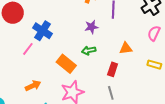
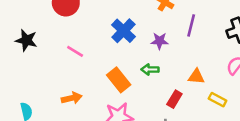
blue cross: (43, 31) -> (123, 31), moved
pink line: (28, 49) -> (75, 51), turned 72
yellow rectangle: (154, 65) -> (218, 100), moved

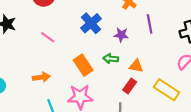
purple line: (191, 25) -> (150, 24), turned -30
orange triangle: (196, 77) -> (136, 66), moved
yellow rectangle: (218, 100) -> (167, 90), size x1.6

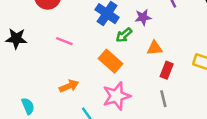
green arrow: (111, 59) -> (124, 35), moved, turned -32
orange triangle: (136, 66) -> (155, 48), moved

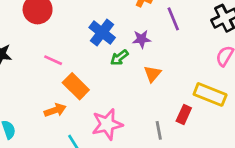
orange triangle: (155, 48) -> (152, 74), turned -49
orange rectangle: (111, 61) -> (76, 86), moved
red rectangle: (167, 70) -> (184, 114), moved

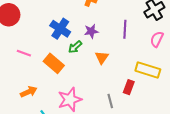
purple line: (173, 19) -> (125, 29), moved, turned 30
orange rectangle: (76, 86) -> (54, 63), moved

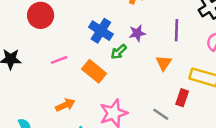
pink line: (24, 53) -> (59, 60), turned -40
orange triangle: (102, 58) -> (164, 63), moved
gray line: (110, 101) -> (161, 114), turned -40

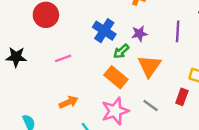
orange triangle: (164, 63) -> (149, 66), moved, size x1.5
orange rectangle: (94, 71) -> (116, 77), moved
gray line: (161, 114) -> (151, 105), moved

